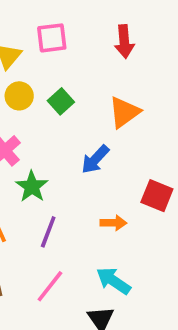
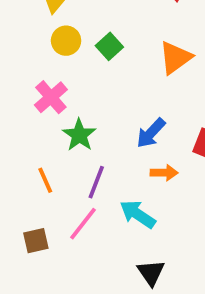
blue arrow: (95, 159) -> (151, 133), moved
cyan arrow: (113, 281) -> (138, 214), moved
pink line: (50, 286) -> (83, 224), moved

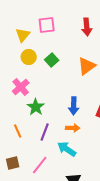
blue arrow: (151, 133) -> (74, 106), turned -42
orange arrow: (164, 173) -> (73, 128), moved
pink line: (83, 224) -> (40, 165), moved

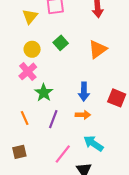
yellow circle: (29, 57) -> (32, 49), moved
cyan arrow: (67, 149) -> (93, 143), moved
pink line: (40, 165) -> (63, 154), moved

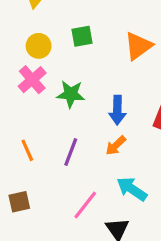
green square: (61, 43) -> (82, 36), turned 32
green star: (44, 93) -> (71, 94), moved, turned -30
orange arrow: (83, 115) -> (116, 146), turned 136

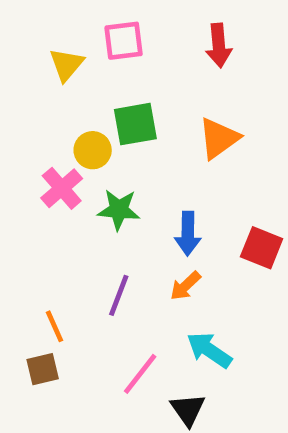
green square: (82, 36) -> (135, 124), size x1.4
yellow circle: (39, 46) -> (93, 150), moved
orange line: (27, 150) -> (55, 326), moved

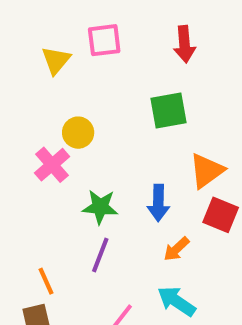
green square: (135, 124) -> (168, 110), moved
orange triangle: (219, 138) -> (207, 171), moved
green star: (119, 210) -> (100, 207), moved
orange arrow: (185, 286) -> (176, 249), moved

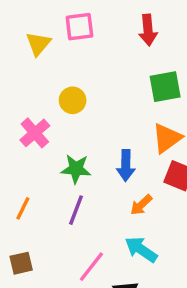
green square: (168, 110) -> (165, 87), moved
yellow circle: (78, 133) -> (73, 100), moved
orange line: (46, 281) -> (23, 208), moved, turned 50

